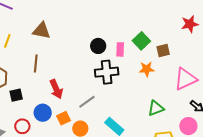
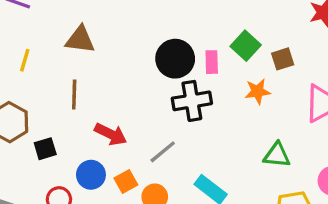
black circle: (98, 46) -> (175, 59), size x1.5
red arrow: (56, 89) -> (111, 134), turned -36
green triangle: (156, 108) -> (277, 155), turned 30

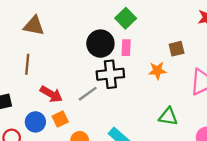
green square: (246, 46) -> (126, 18), moved
gray line: (163, 152) -> (88, 94), moved
orange square: (126, 181) -> (60, 119), moved

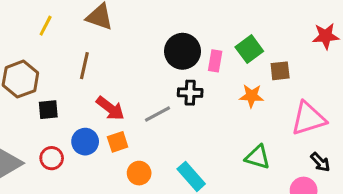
green square: (126, 18) -> (249, 49), moved
black cross: (110, 74) -> (190, 93), size x0.7

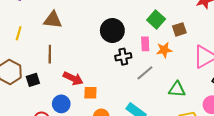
pink rectangle: (215, 61) -> (145, 44), moved
black square: (48, 110) -> (33, 80), moved
gray line: (157, 114) -> (145, 73), moved
orange square: (118, 142) -> (90, 93), moved, turned 32

